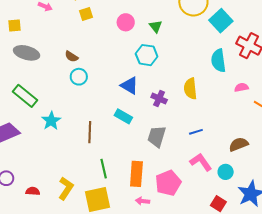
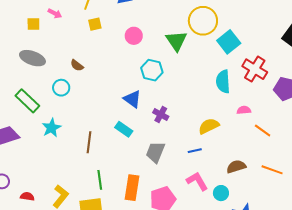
yellow square: (15, 25) -> (33, 24), moved
green triangle: (156, 26) -> (176, 41), moved, size x1.6
cyan circle: (79, 77) -> (61, 88), moved
yellow semicircle: (190, 89) -> (209, 126), moved, turned 65

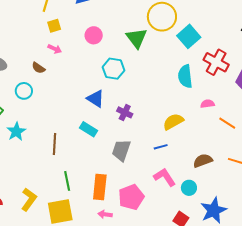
pink arrow: (55, 13) -> (55, 49), moved

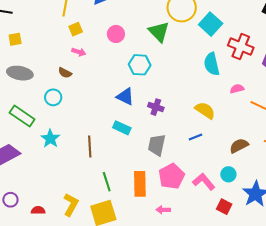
yellow semicircle: (173, 122) -> (205, 110), turned 70
pink L-shape: (165, 177) -> (204, 182), moved
pink pentagon: (131, 197) -> (171, 176), moved
pink arrow: (105, 214) -> (163, 210), moved

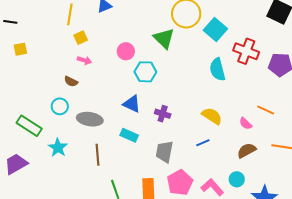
pink circle: (116, 34) -> (126, 51), moved
gray ellipse: (20, 73) -> (90, 119), moved
pink semicircle: (237, 89) -> (246, 123), moved, turned -120

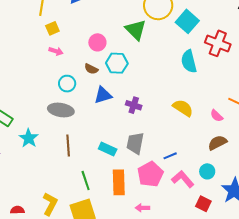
brown semicircle: (71, 81) -> (91, 69), moved
blue triangle: (132, 104) -> (103, 95), turned -42
cyan circle: (60, 106) -> (67, 84), moved
cyan rectangle: (129, 135) -> (108, 149), moved
blue line: (203, 143) -> (170, 156), moved

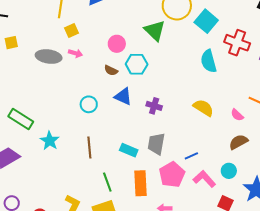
cyan circle: (67, 84) -> (89, 104), moved
blue triangle: (103, 95) -> (123, 96), turned 42
gray ellipse: (61, 110) -> (49, 57), moved

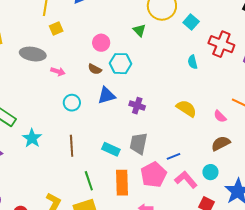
cyan square: (206, 21) -> (191, 22), size x0.7
green triangle: (155, 31) -> (139, 30), size x0.6
pink arrow: (75, 53) -> (58, 71), moved
cyan semicircle: (209, 61) -> (193, 62), size x0.6
blue triangle: (123, 96) -> (106, 95), turned -42

